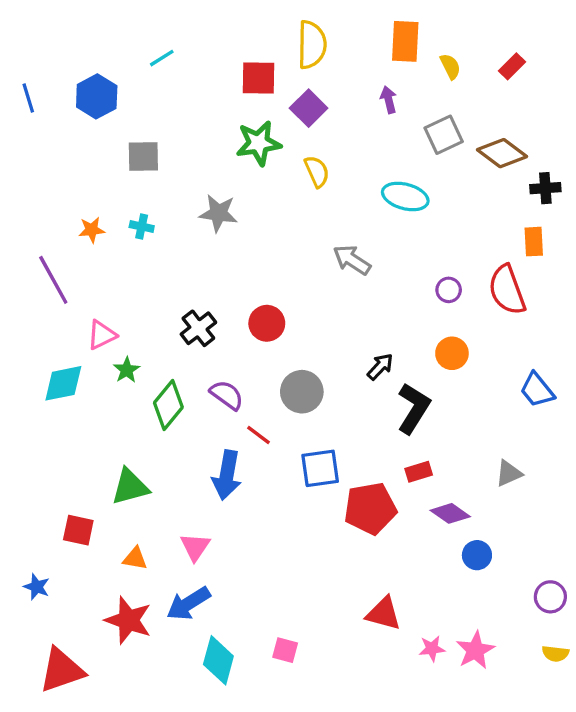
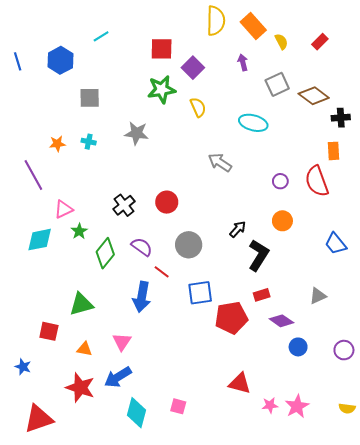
orange rectangle: (405, 41) -> (253, 26), turned -45
yellow semicircle: (312, 45) -> (216, 21), moved
purple circle: (550, 597) -> (344, 350), moved

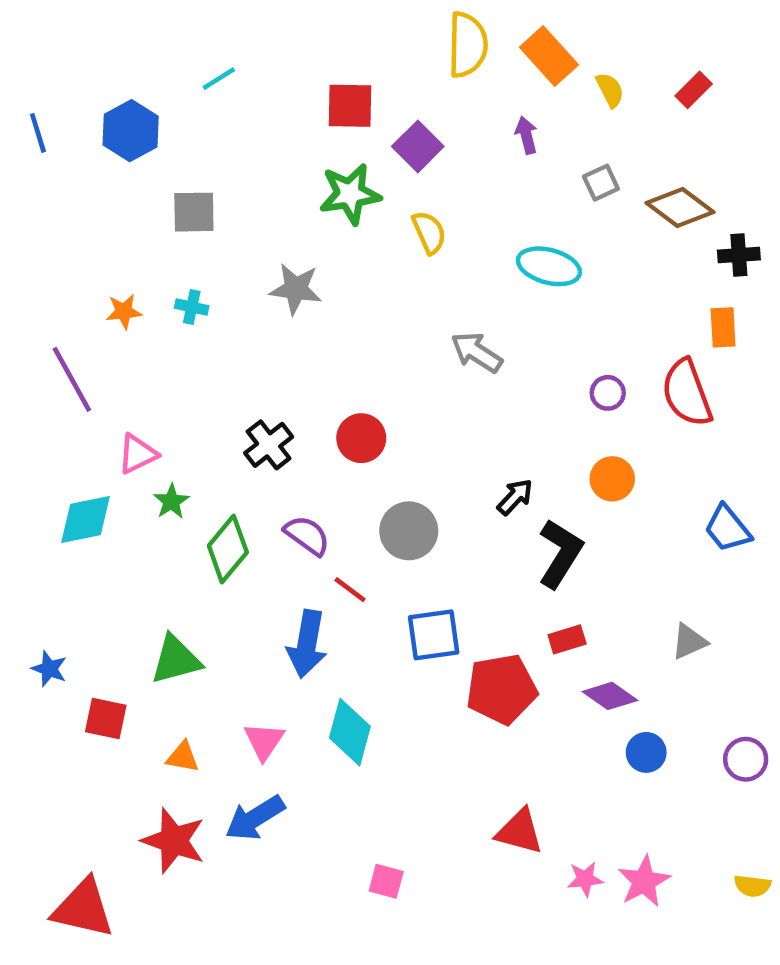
gray square: (277, 84) -> (601, 183), size x0.7
blue star: (23, 367) -> (49, 669), moved
cyan diamond: (137, 413) -> (350, 732), moved
red triangle: (39, 419) -> (83, 908), turned 32

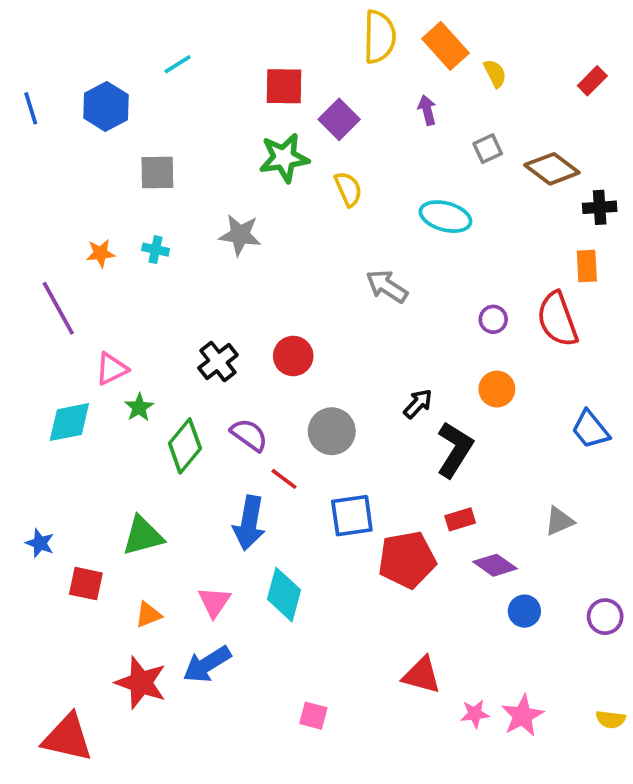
red rectangle: (694, 90) -> (592, 81), moved
orange triangle: (183, 757) -> (148, 615), turned -32

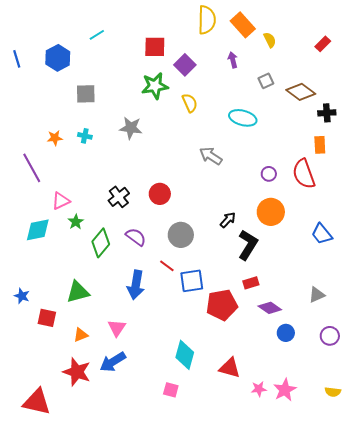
orange circle: (497, 389) -> (271, 212), size x1.4
red line: (284, 479) -> (167, 266), moved
gray triangle: (559, 521) -> (317, 295), moved
cyan diamond: (284, 595) -> (185, 355), moved

